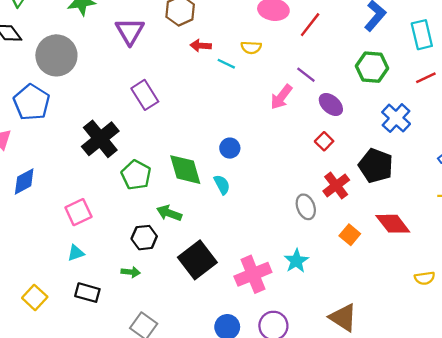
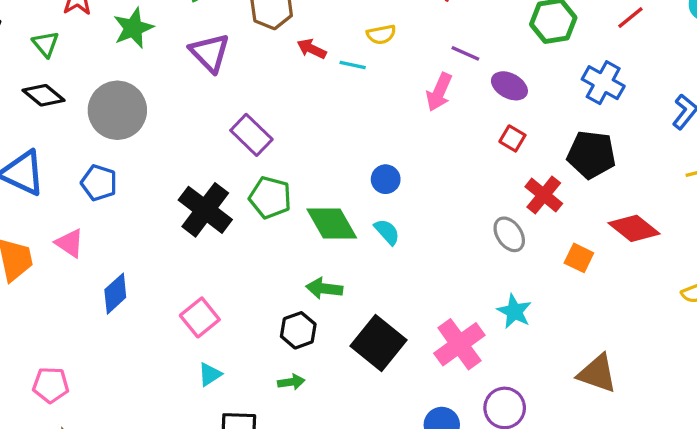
red arrow: (201, 46) -> (312, 49), turned 36
blue pentagon: (32, 102) -> (99, 183), size x0.7
green pentagon: (136, 175) -> (270, 198), moved

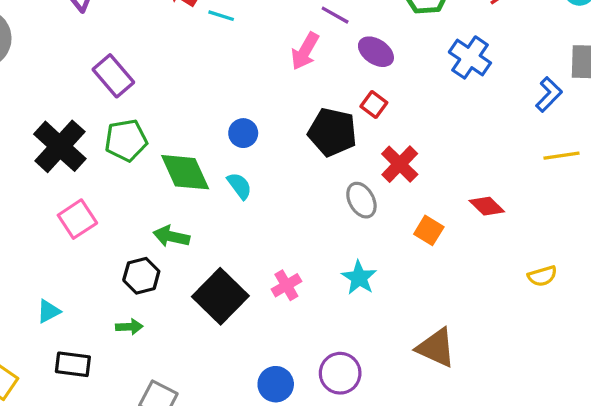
black pentagon: (591, 155) -> (332, 132), moved
green pentagon: (270, 198) -> (126, 140), turned -30
red diamond: (634, 228) -> (487, 206), size x0.7
pink square: (200, 317) -> (77, 219), moved
pink cross: (459, 344) -> (286, 285), moved, size x0.6

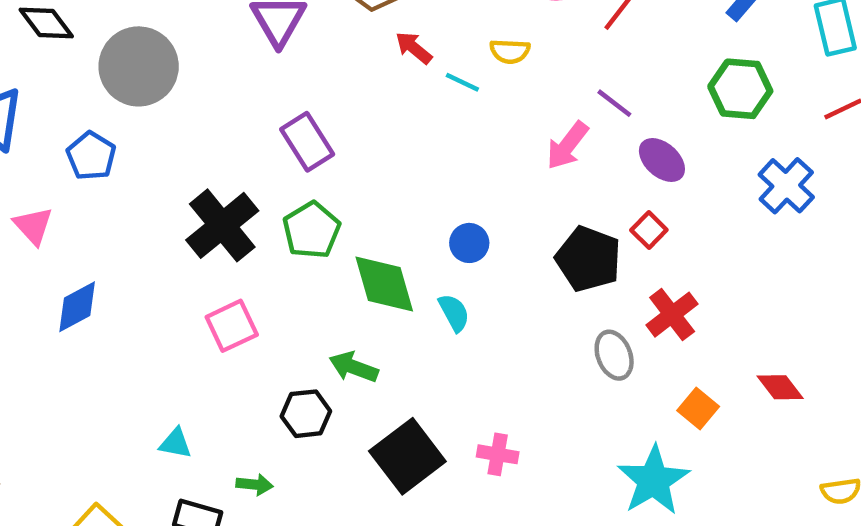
green pentagon: (126, 140) -> (312, 230), turned -30
cyan star: (359, 278) -> (653, 480), moved, size x1.5
pink cross: (286, 285) -> (498, 454), turned 32
cyan triangle: (49, 311) -> (175, 443), turned 30
green arrow: (129, 327) -> (255, 485), moved

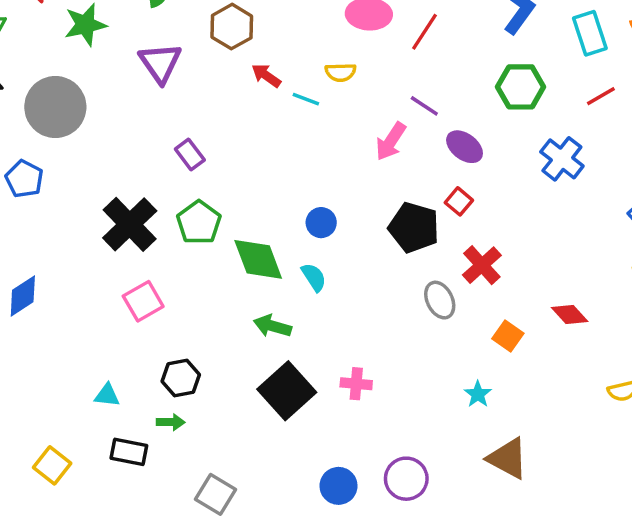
purple rectangle: (307, 142) -> (190, 155), size x0.7
green arrow: (354, 367) -> (272, 326), moved
black hexagon: (306, 414) -> (181, 378), moved
cyan star: (653, 480) -> (478, 394), size x0.5

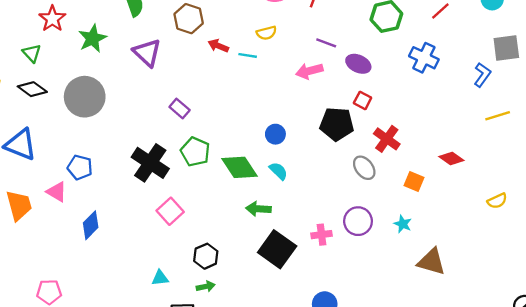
pink arrow: (391, 141) -> (309, 71), turned 55
blue pentagon: (24, 179) -> (80, 167), moved
purple circle: (406, 479) -> (358, 221), moved

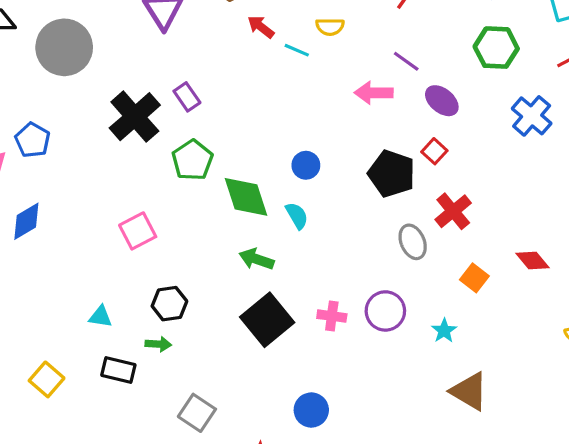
black cross: (150, 163) -> (135, 117), moved

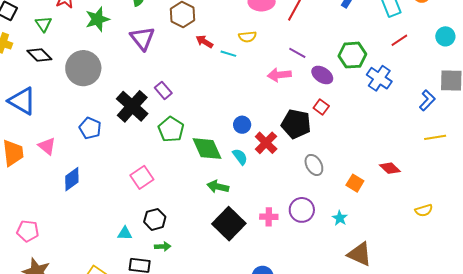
green hexagon: (496, 48) -> (352, 55), moved
blue pentagon: (33, 140) -> (90, 128), moved
red cross: (453, 211) -> (266, 143), moved
black hexagon: (169, 304) -> (155, 219), moved

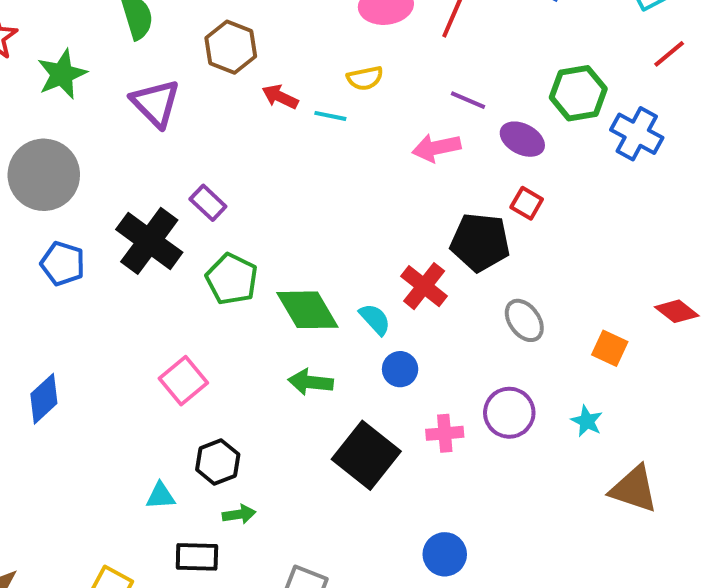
blue circle: (242, 125) -> (400, 369), moved
blue pentagon: (90, 128) -> (63, 264), moved
green arrow: (218, 187) -> (311, 382), moved

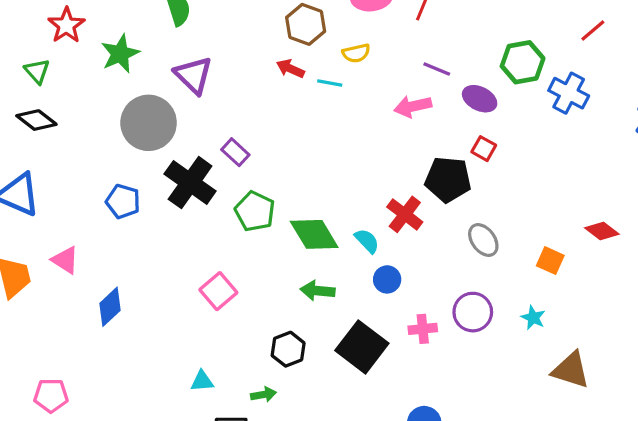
brown hexagon: (231, 47) -> (306, 24), moved
gray circle: (44, 175) -> (149, 123), moved
black hexagon: (218, 462) -> (288, 349), moved

